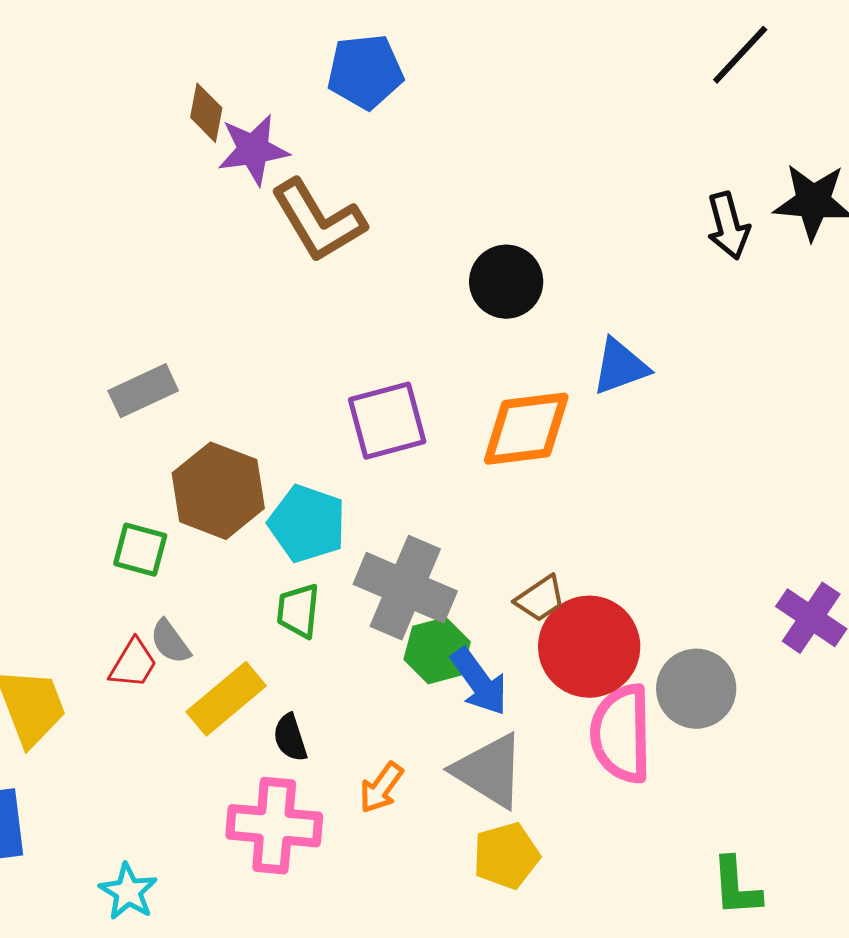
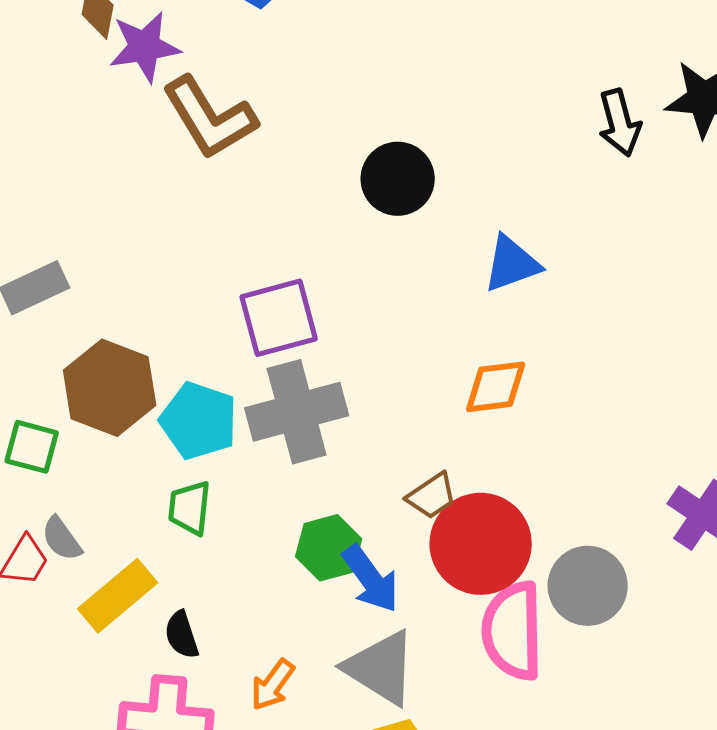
orange diamond: (526, 429) -> (496, 387), moved, size x0.7
gray cross: (405, 588) -> (297, 412), moved, turned -38

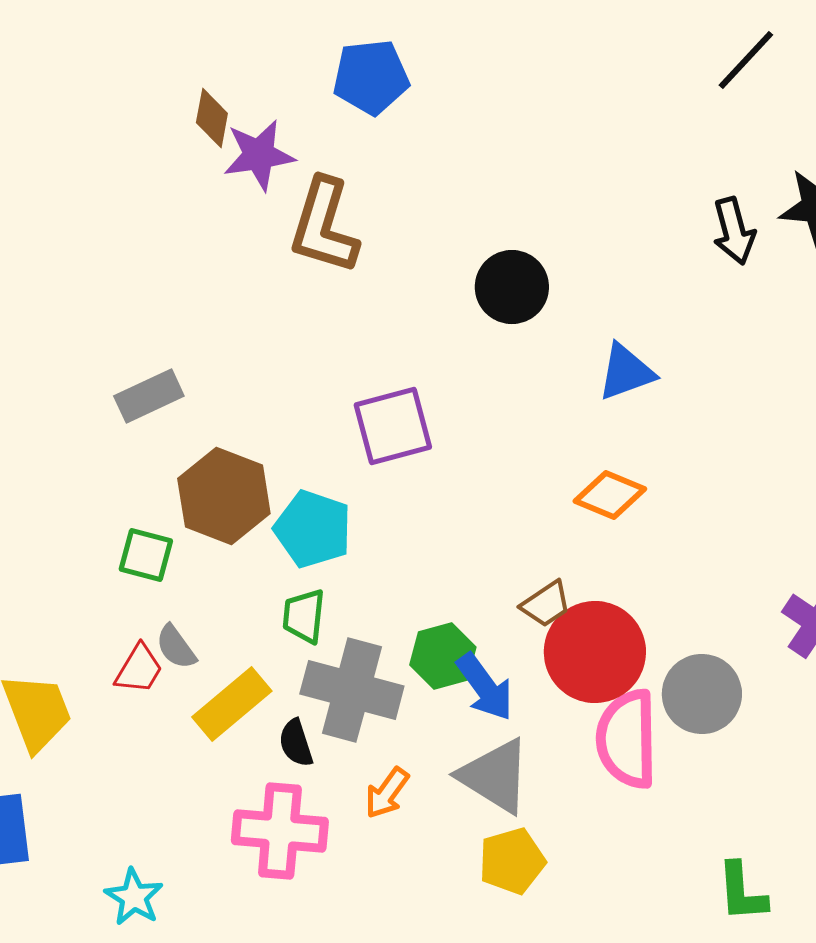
brown L-shape: (210, 118) -> (324, 226), turned 48
orange diamond: (496, 387) -> (610, 495), turned 30
gray cross: (297, 412) -> (352, 690), moved, turned 30

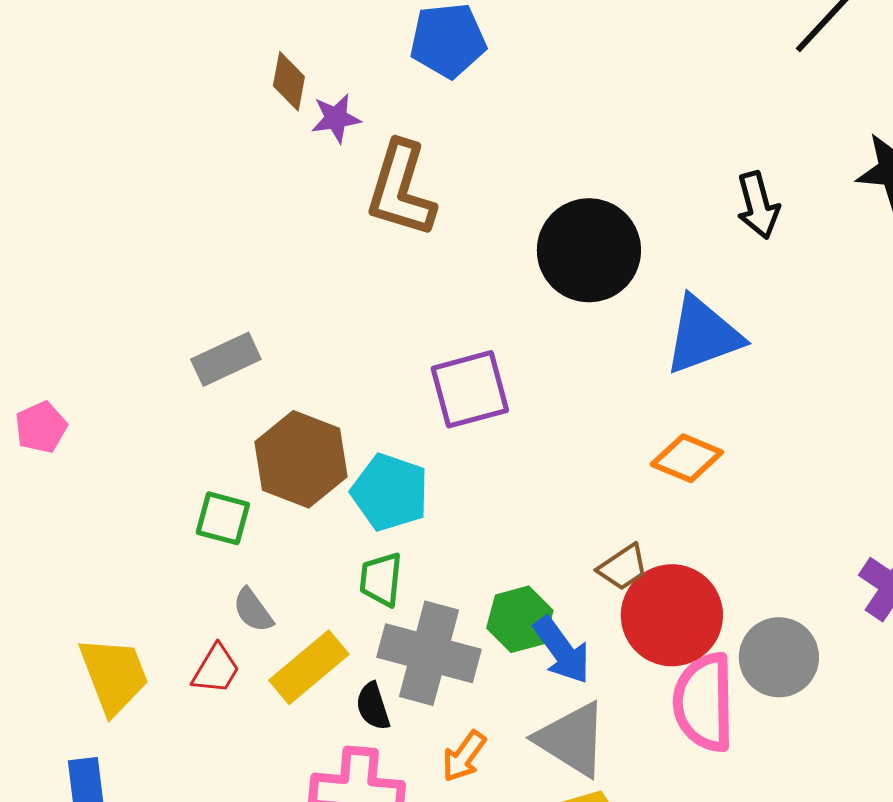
purple star: (259, 155) -> (336, 118), size x0.7
black arrow: (734, 231) -> (758, 205), moved
black circle: (512, 287) -> (589, 250), size x1.4
blue triangle: (626, 372) -> (703, 335), size x1.4
red trapezoid: (139, 669) -> (216, 669), moved

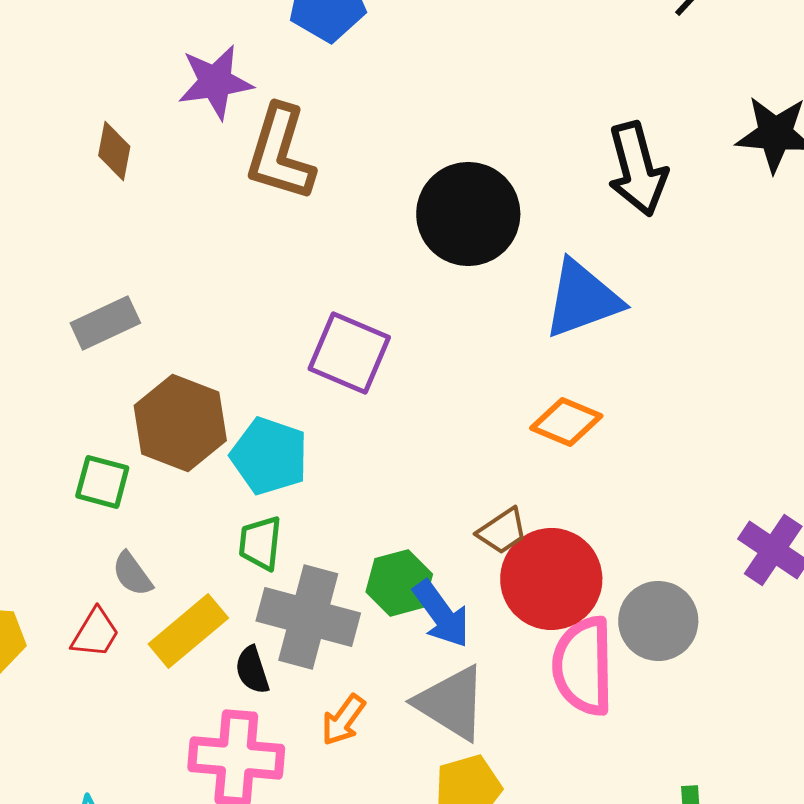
brown diamond: (289, 81) -> (114, 151), moved
purple star: (336, 118) -> (215, 82), size x1.5
black arrow: (758, 205) -> (637, 169), size x1.4
purple square: (470, 389) -> (349, 353), turned 38

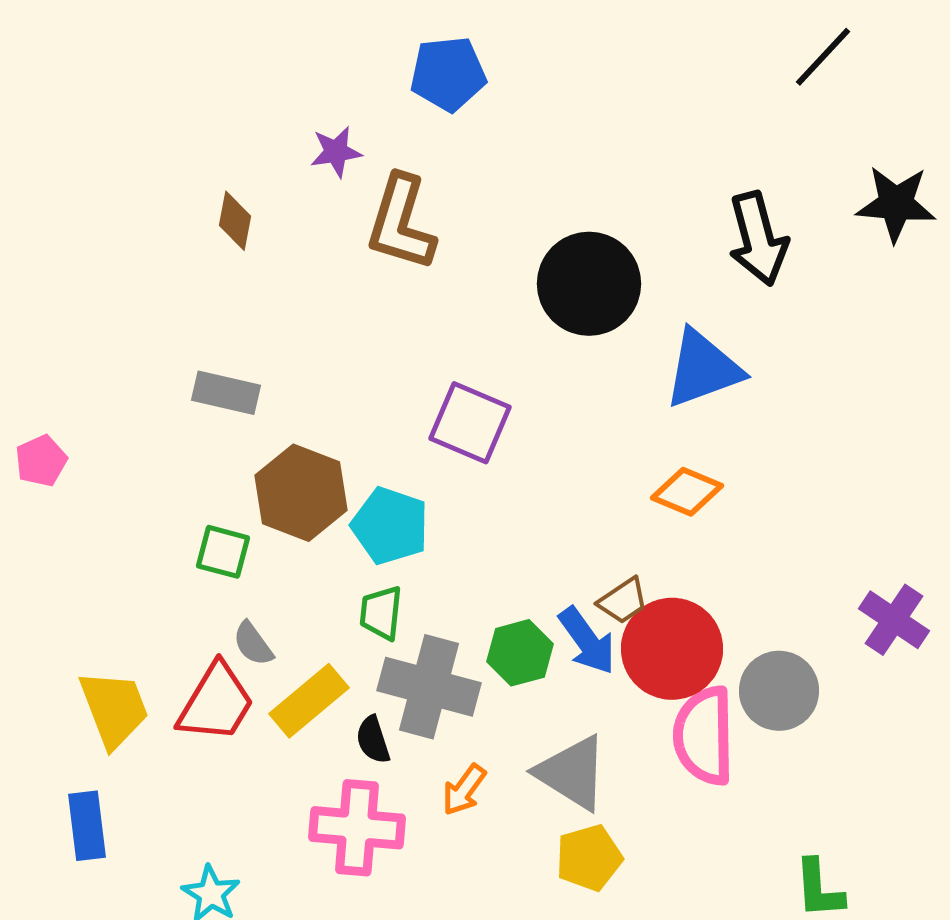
purple star: (215, 82) -> (336, 152), size x0.7
gray rectangle: (105, 323) -> (226, 393), turned 38
blue arrow: (441, 614) -> (587, 641), moved
red trapezoid: (95, 633) -> (216, 703), size x1.6

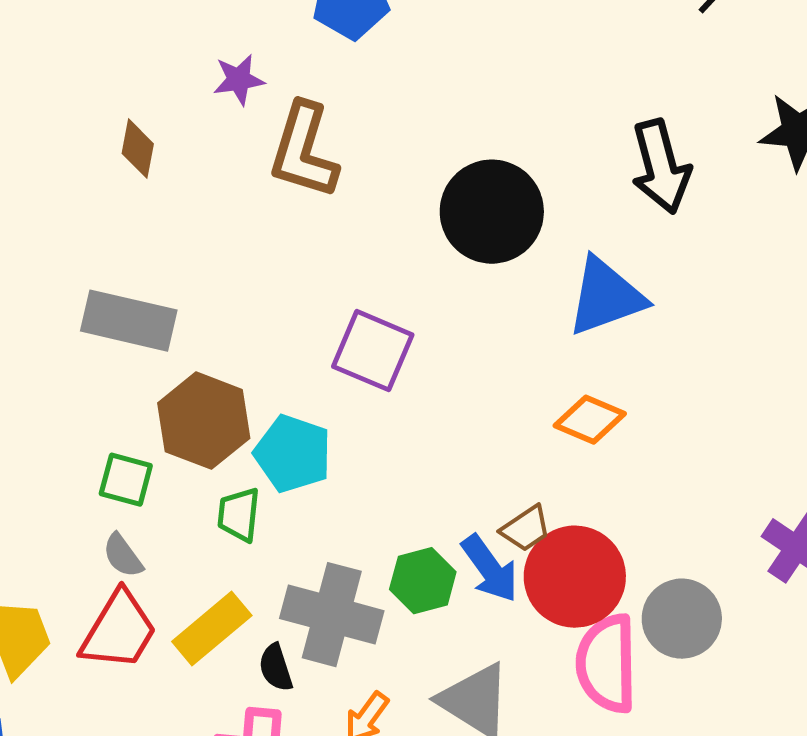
gray rectangle: (226, 393) -> (129, 321), size x1.4
green trapezoid: (381, 613) -> (239, 515), moved
gray semicircle: (253, 644) -> (123, 556), moved

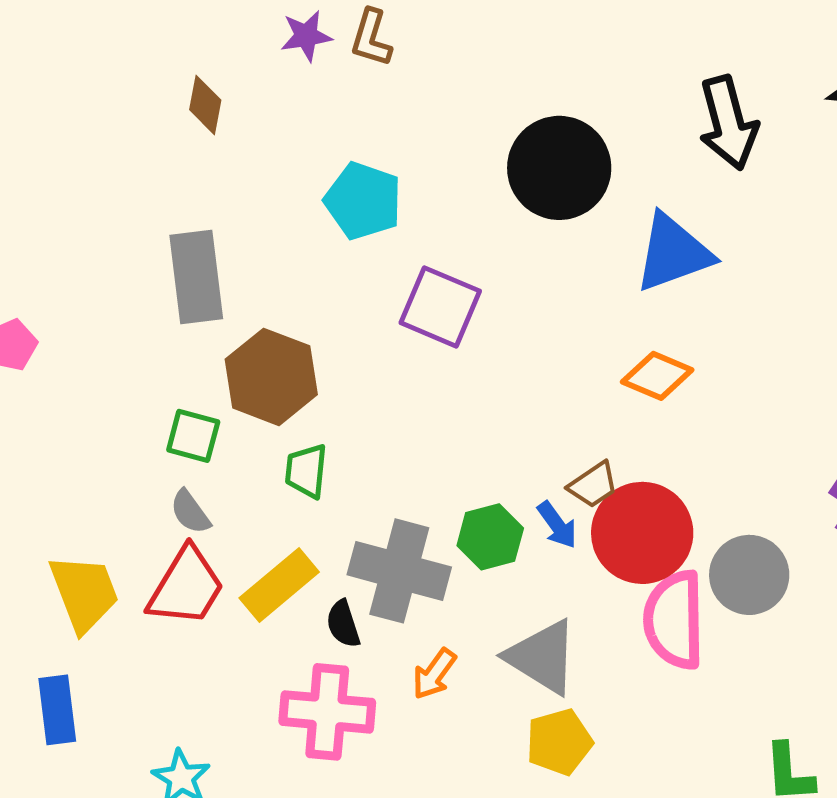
brown L-shape: (304, 151) -> (371, 38), moved, size x0.6
gray rectangle: (129, 321) -> (196, 277), turned 70
cyan pentagon: (293, 454) -> (363, 201), moved
blue arrow: (490, 569) -> (557, 525), size x0.7

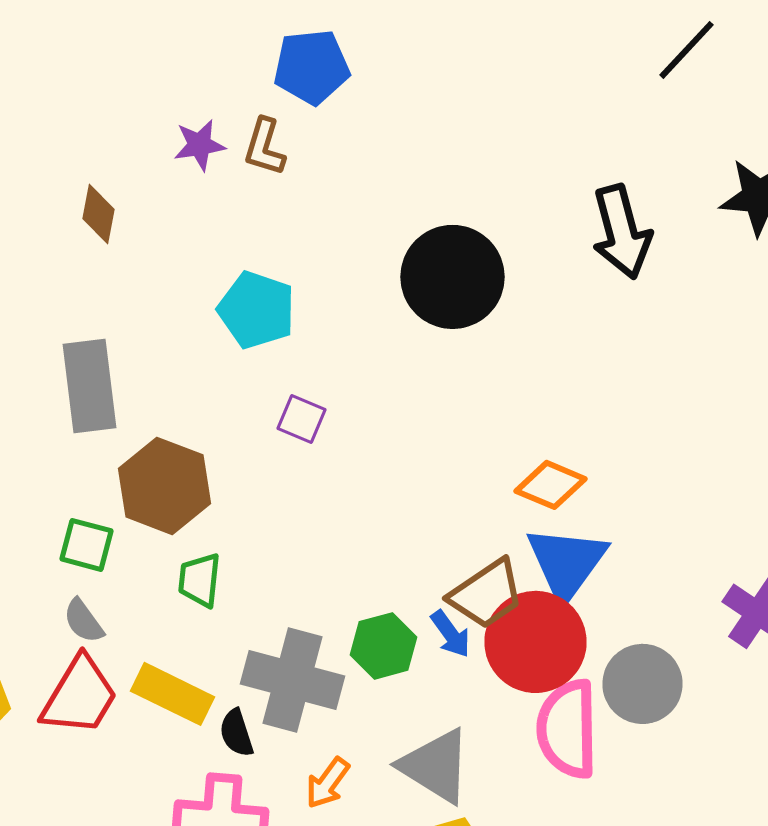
blue triangle: (673, 253) -> (566, 563), moved, turned -34
purple square: (440, 307) -> (302, 419), moved, size x0.6
brown trapezoid: (593, 485) -> (486, 594), size x1.5
yellow rectangle: (279, 585) -> (172, 694), turned 66

